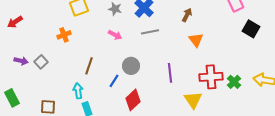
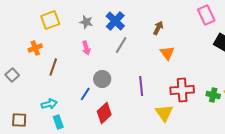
gray line: (150, 32) -> (121, 45), turned -48
pink arrow: (115, 35) -> (86, 48), turned 48
brown line: (89, 66) -> (53, 67), moved
green cross: (234, 82) -> (213, 95), moved, turned -32
cyan arrow: (78, 91) -> (49, 104), turned 84

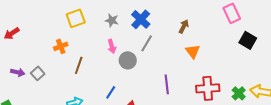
gray circle: (102, 79) -> (128, 60), moved
green cross: (213, 95) -> (239, 93), turned 32

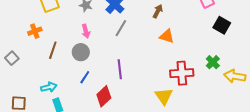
orange triangle: (193, 51) -> (167, 36), turned -35
gray circle: (128, 60) -> (81, 52), moved
purple line: (167, 84) -> (120, 69), moved
green cross: (239, 93) -> (213, 62), moved

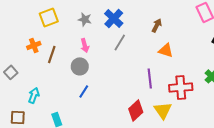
brown line: (53, 50) -> (52, 54), moved
purple line: (120, 69) -> (150, 78), moved
cyan arrow: (49, 87) -> (34, 95), moved, turned -56
red diamond: (104, 96) -> (136, 110), moved

